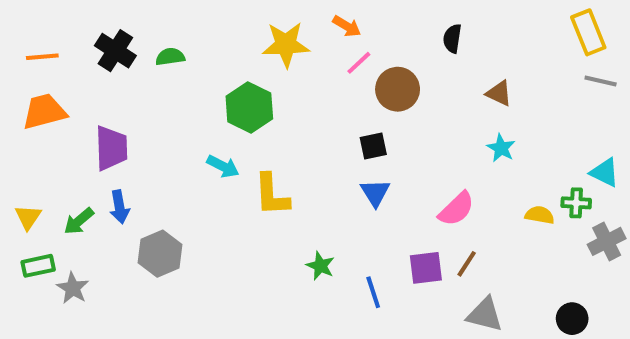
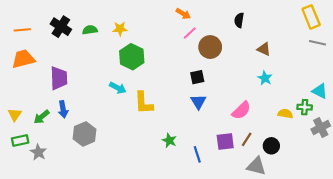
yellow star: (286, 45) -> (120, 29), moved, size x0.6
black circle: (572, 319) -> (271, 146), moved

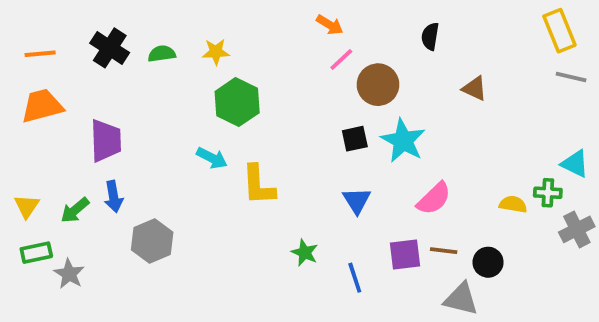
cyan star: (265, 78) -> (403, 141), moved, size x1.6
blue triangle: (198, 102) -> (357, 200), moved
brown line: (247, 139) -> (444, 251), turned 64

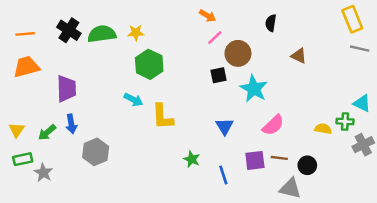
green semicircle: (162, 54) -> (102, 34), size x1.6
black square: (355, 139) -> (218, 75), moved

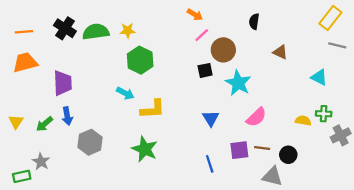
yellow rectangle: (352, 19) -> (330, 18), turned 60
cyan triangle: (362, 103) -> (319, 77), moved
yellow L-shape: (163, 117) -> (153, 109), turned -90
green rectangle: (23, 159) -> (22, 176), moved
green star: (192, 159) -> (145, 149), moved, size x1.6

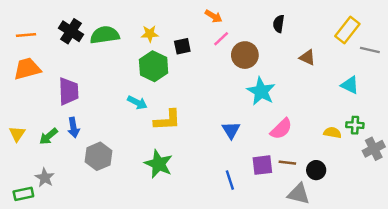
yellow rectangle: (330, 18) -> (347, 30), moved
yellow star: (128, 31) -> (150, 34), moved
black square: (205, 70) -> (182, 46), moved

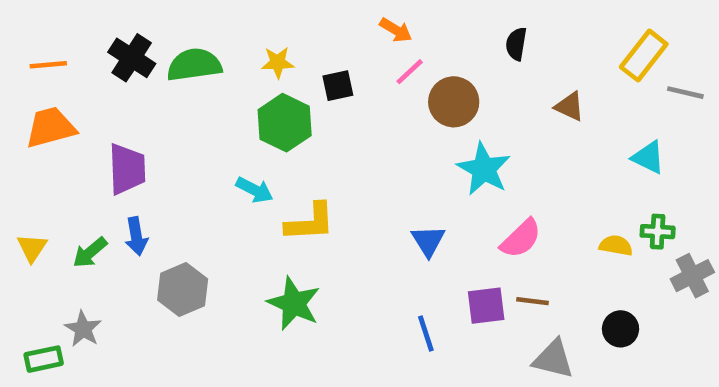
black circle: (316, 170) -> (621, 329), moved

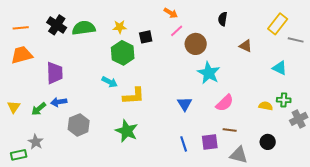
blue arrow: (136, 236) -> (59, 102), turned 91
purple square: (486, 306) -> (210, 142), moved

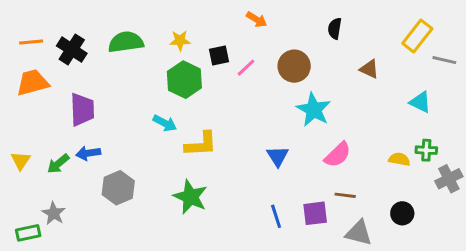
black cross: (57, 25) -> (72, 50), moved
pink line: (177, 31) -> (246, 68), moved

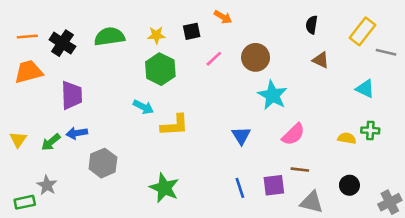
black semicircle: (335, 28) -> (312, 25), moved
black square: (219, 56) -> (192, 31), moved
gray cross: (449, 179) -> (390, 202), moved
green star: (190, 197) -> (164, 188), moved

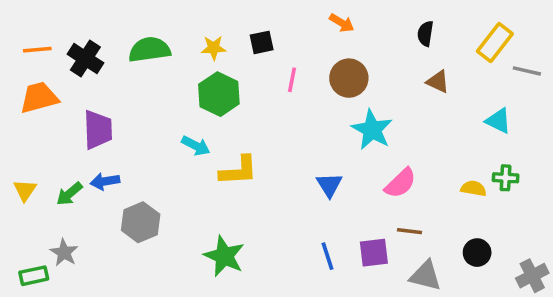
orange arrow: (223, 17) -> (342, 23), moved
pink line: (214, 59) -> (292, 80), turned -36

